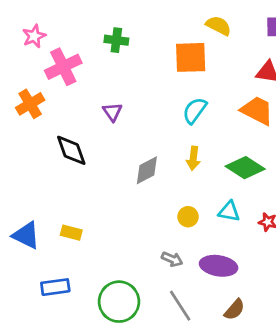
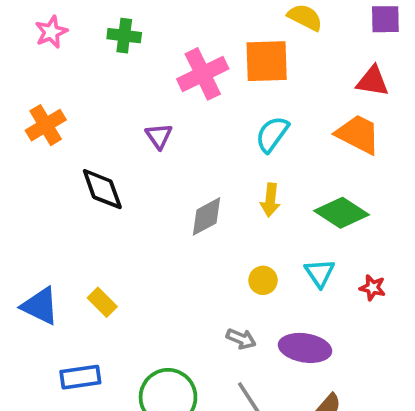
green cross: (116, 40) -> (124, 36), moved
pink cross: (63, 67) -> (203, 74), moved
cyan triangle: (229, 211) -> (320, 273), turned 45
yellow rectangle: (71, 233) -> (102, 302), turned 30

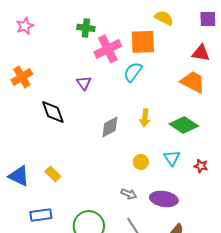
green cross: (124, 36) -> (86, 28), moved
cyan semicircle: (272, 134) -> (133, 72), moved

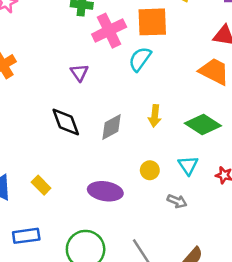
black diamond: (53, 112) -> (66, 122), moved
gray arrow: (129, 194) -> (177, 201), moved
purple ellipse: (164, 199) -> (105, 191), moved

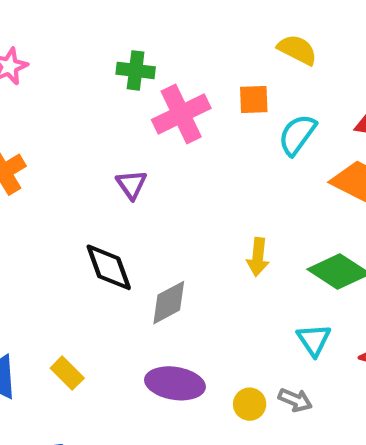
orange square: (152, 22) -> (254, 99), size x0.6
cyan semicircle: (140, 59) -> (297, 135), moved
gray diamond: (111, 127) -> (169, 303), moved
yellow circle: (150, 170) -> (250, 404), moved

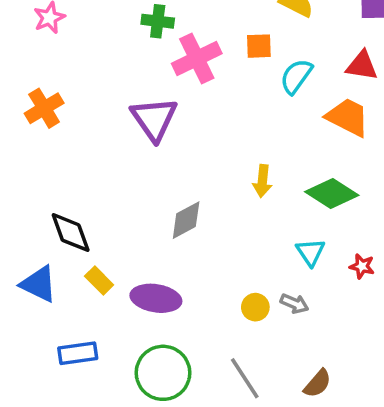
purple triangle: (131, 184) -> (154, 119), size x1.8
black diamond: (109, 267) -> (71, 233), moved
purple ellipse: (175, 383) -> (156, 298), moved

